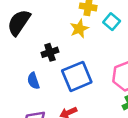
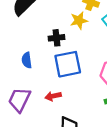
black cross: (50, 52) -> (56, 38), moved

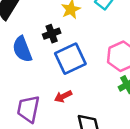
blue semicircle: (27, 60) -> (22, 49), moved, size x1.5

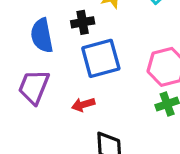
purple trapezoid: (28, 109) -> (34, 87), moved

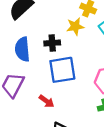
red arrow: (83, 105) -> (47, 101), turned -133

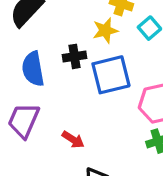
blue square: (62, 70) -> (111, 75), moved

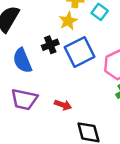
purple trapezoid: (24, 120) -> (24, 99), turned -88

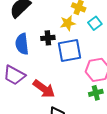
red arrow: (63, 105) -> (44, 89), size x1.6

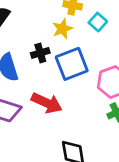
red arrow: (44, 89) -> (47, 103), moved

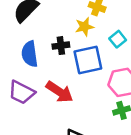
cyan square: (98, 22) -> (118, 39), moved

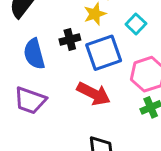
red arrow: (60, 92) -> (94, 94), moved

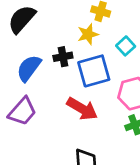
blue semicircle: (34, 54) -> (29, 68), turned 48
purple trapezoid: (30, 100) -> (22, 111), turned -72

